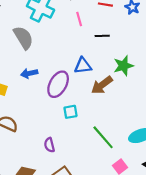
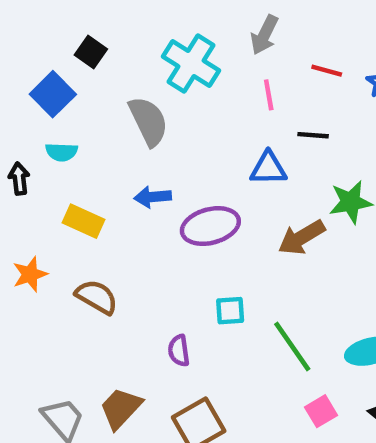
blue triangle: (83, 66) -> (268, 168), moved
purple ellipse: (58, 84) -> (210, 226), turned 40
cyan square: (71, 112) -> (230, 311), moved

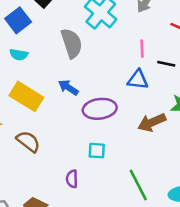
pink line: (269, 95) -> (142, 49), moved
blue arrow: (153, 197) -> (68, 88), turned 30
yellow rectangle: (84, 221) -> (26, 96), size x1.4
cyan square: (230, 311) -> (97, 151), moved

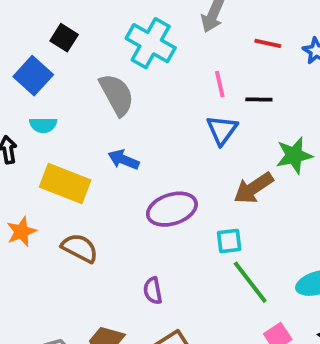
blue triangle: (138, 80) -> (222, 130), turned -50
purple ellipse: (100, 109) -> (172, 209), moved
cyan square: (97, 151) -> (229, 241), moved

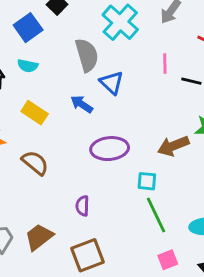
blue triangle: (222, 130) -> (112, 83), moved, turned -35
yellow rectangle: (65, 183) -> (35, 113), size x0.7

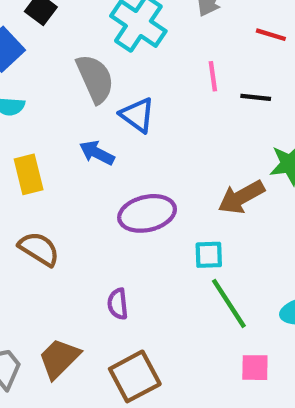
yellow rectangle: (35, 113) -> (29, 174), turned 50
pink square: (168, 260) -> (255, 368), turned 30

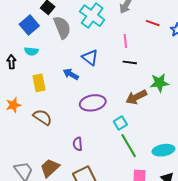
gray semicircle: (95, 79) -> (62, 27), moved
black line: (256, 97) -> (130, 62), moved
cyan square: (209, 255) -> (120, 123), turned -32

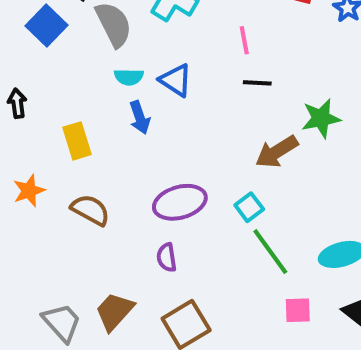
cyan semicircle: (31, 51) -> (129, 77), moved
blue arrow: (71, 74) -> (140, 117), turned -133
purple ellipse: (93, 103) -> (180, 202), moved

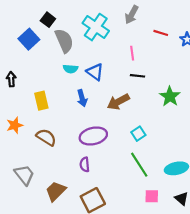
blue arrow: (140, 117) -> (82, 98), moved
green star: (321, 118) -> (170, 96), turned -30
brown arrow: (277, 152) -> (118, 102), moved
cyan square: (249, 207) -> (138, 134), moved
gray trapezoid: (62, 322) -> (24, 175), moved

